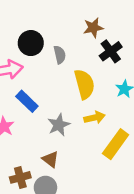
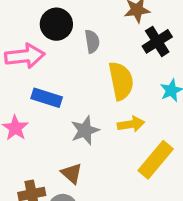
blue rectangle: (27, 101) -> (47, 98), turned -30

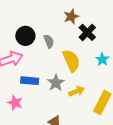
yellow arrow: (131, 124) -> (77, 91), moved
gray star: (85, 130) -> (56, 83), moved

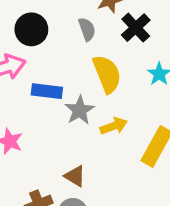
gray semicircle: (49, 41) -> (87, 29), moved
blue rectangle: (30, 81) -> (47, 91), moved

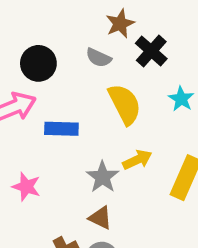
gray semicircle: (87, 29) -> (99, 58), turned 140
gray star: (80, 110) -> (103, 177), moved

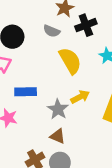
black cross: (151, 51) -> (86, 25), turned 30
blue rectangle: (61, 129) -> (26, 92), moved

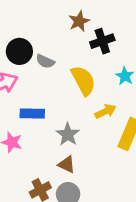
gray semicircle: (52, 31) -> (45, 61), moved
yellow arrow: (80, 97) -> (105, 111), moved

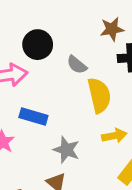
gray semicircle: (45, 61) -> (77, 65), moved
gray star: (68, 134) -> (66, 150), turned -30

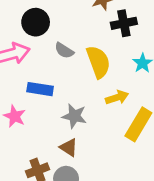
gray semicircle: (77, 65) -> (64, 51), moved

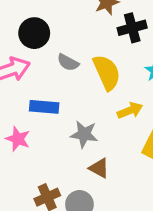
brown triangle: (69, 147) -> (99, 168), moved

